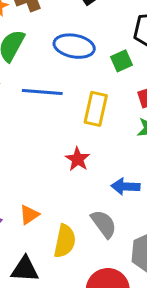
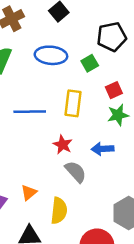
blue line: (42, 92) -> (30, 112), moved
blue arrow: (126, 186) -> (103, 149), moved
gray semicircle: (104, 224) -> (76, 172), moved

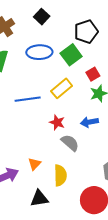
green square: (90, 63) -> (71, 55), size x1.5
yellow rectangle: (73, 103) -> (62, 88), turned 50

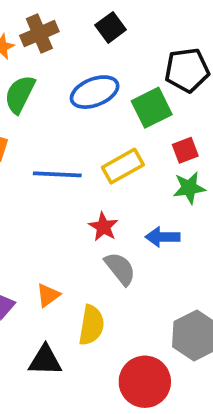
blue ellipse: (39, 52) -> (95, 92), turned -30

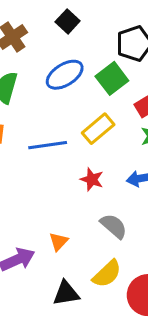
gray semicircle: (120, 269) -> (114, 226), moved
yellow semicircle: (91, 325) -> (107, 274), moved, turned 48

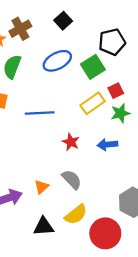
yellow rectangle: (98, 129) -> (93, 103), moved
gray semicircle: (114, 226) -> (72, 179), moved

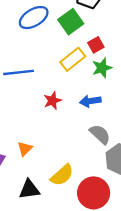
red star: (71, 142) -> (52, 101), turned 30
gray semicircle: (72, 179) -> (100, 134), moved

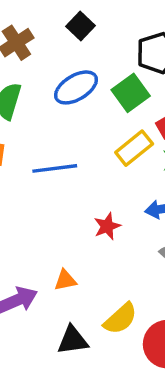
red star: (52, 101) -> (107, 226), moved
orange triangle: (25, 149) -> (65, 280), turned 35

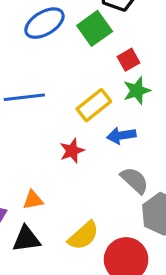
yellow rectangle: (134, 148) -> (94, 105), moved
black triangle: (73, 340) -> (26, 239), moved

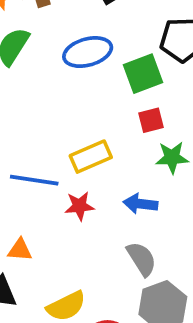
red square: (128, 60) -> (151, 120), moved
blue line: (24, 97) -> (34, 180), moved
yellow rectangle: (94, 105) -> (91, 157), moved

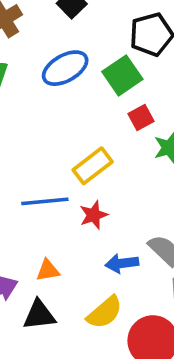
blue arrow: (140, 204) -> (122, 263), moved

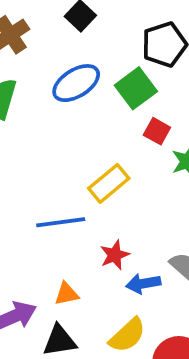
red square: (141, 117) -> (157, 131), turned -30
red star: (94, 215) -> (115, 255), moved

